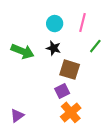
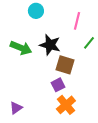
cyan circle: (55, 24) -> (36, 11), moved
black star: (54, 48) -> (50, 45), size x1.5

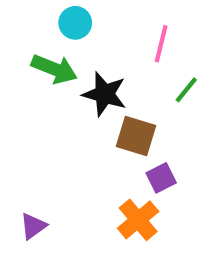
green arrow: (21, 48) -> (54, 69), moved
purple square: (58, 85) -> (161, 178), moved

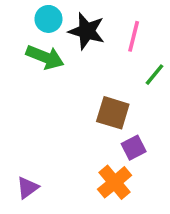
cyan circle: (75, 23) -> (48, 19), moved
black star: (105, 94) -> (87, 31), moved

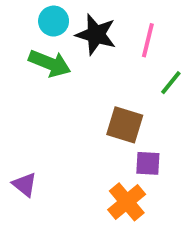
purple square: (134, 148) -> (148, 163), turned 30
purple triangle: (28, 188) -> (25, 185), moved, turned -45

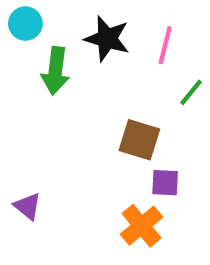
cyan circle: (54, 21) -> (25, 24), moved
green arrow: (50, 63) -> (55, 71), turned 75

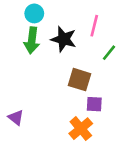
cyan circle: (25, 24) -> (34, 13), moved
black star: (107, 39) -> (64, 39), moved

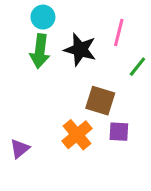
purple triangle: (16, 118) -> (20, 149), turned 42
orange cross: (81, 129) -> (77, 135), moved

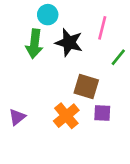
cyan circle: (43, 17) -> (48, 15), moved
purple triangle: (20, 149) -> (17, 117), moved

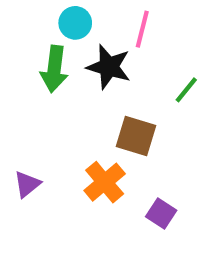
pink line: (102, 28) -> (142, 29), moved
purple square: (102, 113) -> (161, 214), moved, turned 30

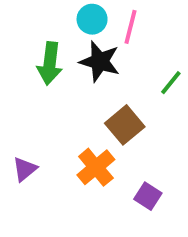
cyan circle: (75, 23) -> (92, 19), moved
brown square: (136, 136) -> (125, 125), turned 33

